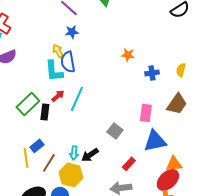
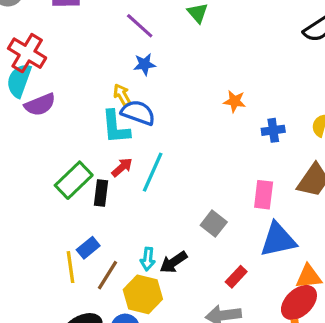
blue semicircle: (68, 62) -> (138, 113), turned 120

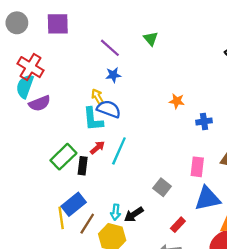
blue rectangle: (88, 248) -> (74, 204), size x1.5

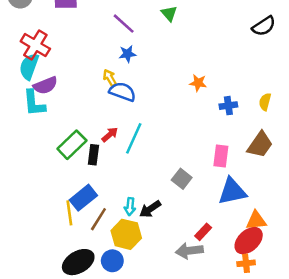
cyan L-shape: (93, 119) -> (34, 103), moved
red rectangle: (178, 225) -> (203, 232), moved

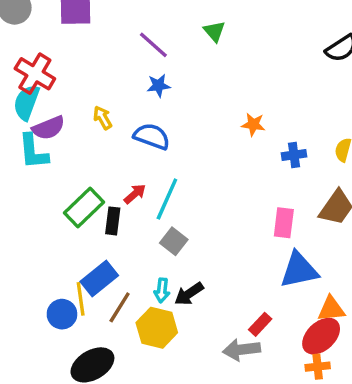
yellow arrow: (110, 78) -> (103, 118), moved
gray square: (182, 179) -> (174, 241), moved
blue circle: (112, 261) -> (62, 314), moved

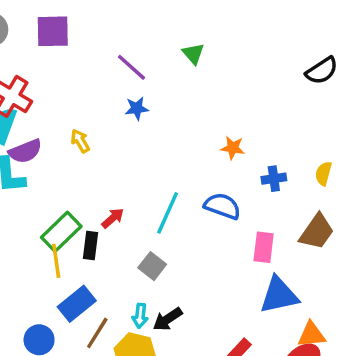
blue semicircle: (152, 136) -> (222, 206), moved
cyan line: (167, 199) -> (168, 213), moved
yellow line: (81, 299) -> (56, 261), moved

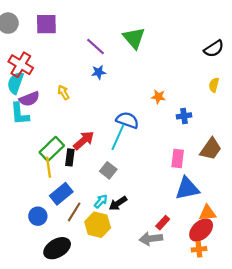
green triangle: (193, 54) -> (134, 38), size x1.6
yellow semicircle: (324, 174) -> (214, 85), moved
blue semicircle: (222, 206) -> (127, 120), moved
red arrow: (113, 218) -> (84, 140), size x1.5
cyan arrow: (140, 316) -> (101, 201), turned -144

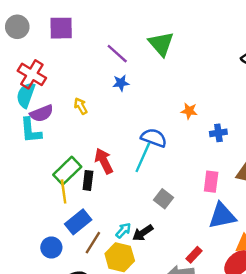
red arrow: (84, 140) -> (104, 161), turned -75
gray square: (108, 170) -> (164, 199), moved

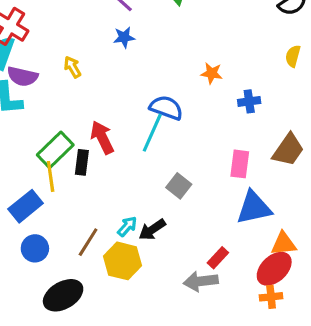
purple semicircle: (42, 113) -> (22, 76), turned 35
blue rectangle: (78, 222) -> (26, 206), moved

